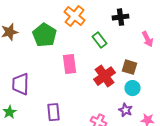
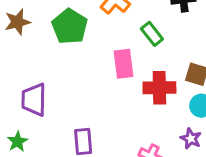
pink rectangle: (70, 64) -> (124, 64), moved
red cross: (104, 76) -> (159, 88), turned 35

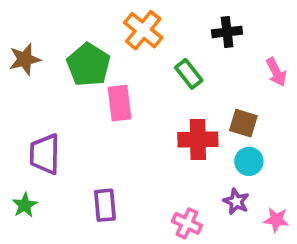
pink rectangle: (124, 64) -> (119, 103), moved

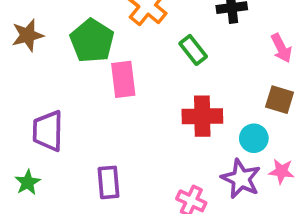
brown square: (243, 123) -> (280, 100), moved
purple star: (236, 201) -> (241, 179), size x1.5
pink star: (276, 220) -> (281, 171), moved

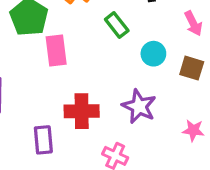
red cross: (202, 116) -> (82, 111), moved
cyan circle: (254, 138) -> (153, 54), moved
purple star: (241, 179) -> (139, 106), moved

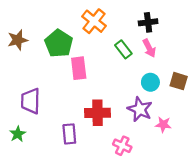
pink arrow: (193, 23) -> (149, 48), moved
cyan circle: (153, 54) -> (150, 82), moved
pink star: (193, 130) -> (163, 125), moved

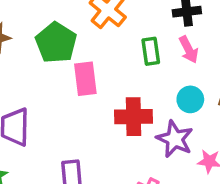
green rectangle: (123, 49) -> (151, 51), turned 30
red cross: (98, 113) -> (134, 117), moved

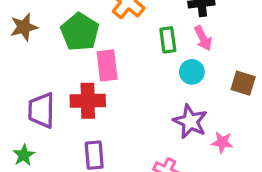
cyan circle: (190, 99) -> (192, 72), moved
red cross: (134, 117) -> (88, 101), moved

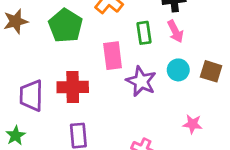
pink rectangle: (107, 65) -> (113, 56), moved
cyan circle: (192, 72) -> (178, 70), moved
purple star: (190, 121) -> (141, 81), moved

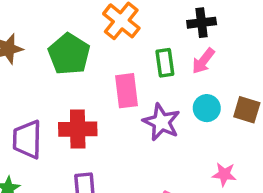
pink arrow: (175, 31) -> (203, 61), turned 65

